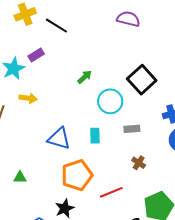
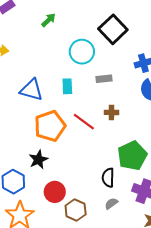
green arrow: (85, 77) -> (49, 20), moved
brown cross: (139, 163) -> (111, 112), turned -32
red line: (111, 192) -> (84, 122), moved, turned 60

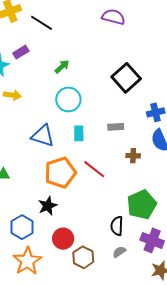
cyan circle: (82, 52) -> (68, 99), moved
brown cross: (111, 112) -> (133, 156), moved

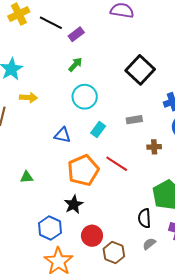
purple rectangle: (21, 52) -> (76, 34), moved
cyan rectangle: (79, 133) -> (98, 130), turned 42
blue triangle: (43, 136) -> (62, 135), size x0.7

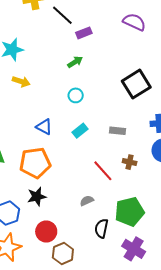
cyan circle: (85, 97) -> (76, 95), size x0.6
red line: (117, 164) -> (103, 171), moved
orange pentagon: (83, 170) -> (35, 163), moved
gray semicircle: (149, 244) -> (87, 201), moved

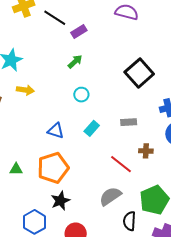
gray semicircle: (87, 201) -> (110, 196), size x1.6

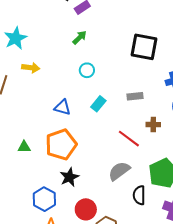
black square: (139, 73) -> (144, 47), turned -36

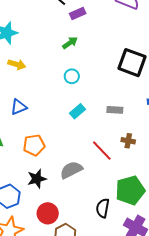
blue triangle: (62, 107) -> (19, 107), moved, turned -48
orange pentagon: (61, 144) -> (34, 145), size x0.7
gray semicircle: (119, 171) -> (71, 170), moved

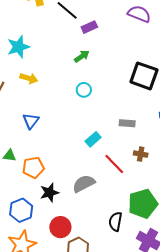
blue triangle: (19, 107) -> (31, 121), turned -30
cyan rectangle: (77, 111) -> (93, 139), moved
orange pentagon: (34, 145) -> (33, 167), moved

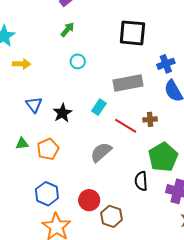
gray rectangle: (127, 123) -> (128, 83), size x1.8
brown cross: (141, 154) -> (150, 119), moved
black star: (49, 193) -> (62, 113), moved

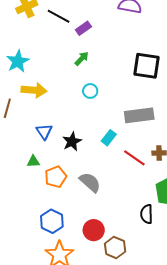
yellow arrow: (22, 64) -> (34, 90), size x1.4
green triangle: (22, 144) -> (33, 161), moved
gray semicircle: (101, 152) -> (90, 182), moved, turned 80

